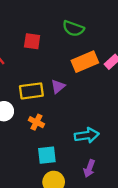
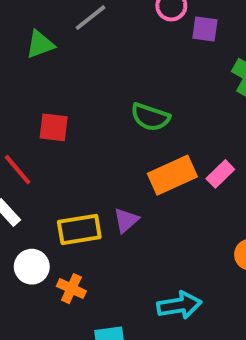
red square: (32, 41) -> (54, 127), moved
orange cross: (36, 122) -> (71, 289), moved

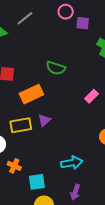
orange rectangle: (172, 175) -> (31, 94), moved
orange cross: (71, 289) -> (14, 166), moved

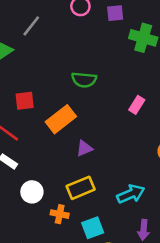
purple square: (83, 23) -> (115, 13), moved
purple triangle: (44, 120) -> (84, 148), turned 32
yellow rectangle: (21, 125) -> (81, 188), moved

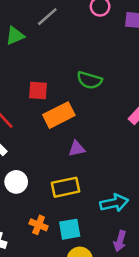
red square: (25, 101) -> (38, 90), moved
orange cross: (60, 214) -> (39, 225), moved

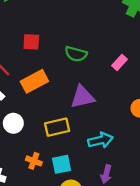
green semicircle: (89, 80) -> (76, 54), moved
orange rectangle: (59, 115) -> (34, 81), moved
purple triangle: (77, 149) -> (82, 97), moved, size x1.6

